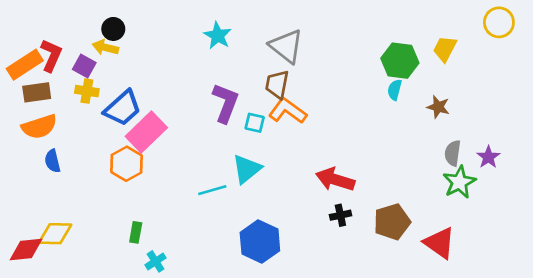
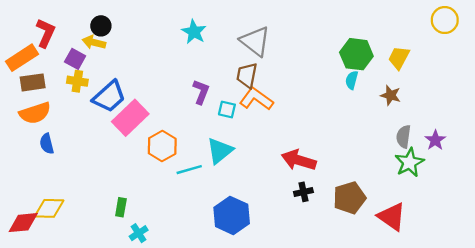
yellow trapezoid: (445, 49) -> (399, 58), moved
red L-shape: (51, 55) -> (46, 33), moved
purple L-shape: (226, 103) -> (201, 92), size x0.7
orange hexagon: (126, 164) -> (162, 146), moved

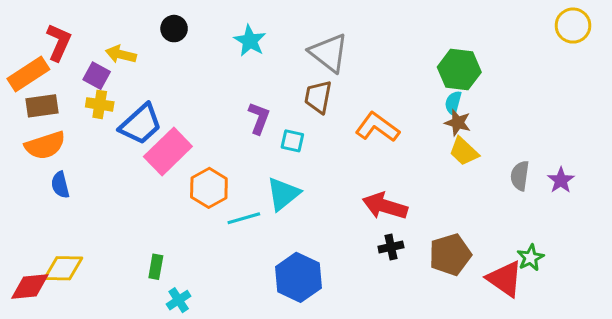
black circle: (101, 26) -> (174, 29), moved
yellow trapezoid: (399, 58) -> (464, 151), moved, turned -75
brown star: (391, 95) -> (458, 123), moved
orange L-shape: (256, 99) -> (377, 127), moved
green star: (409, 162) -> (531, 258), moved, size x0.7

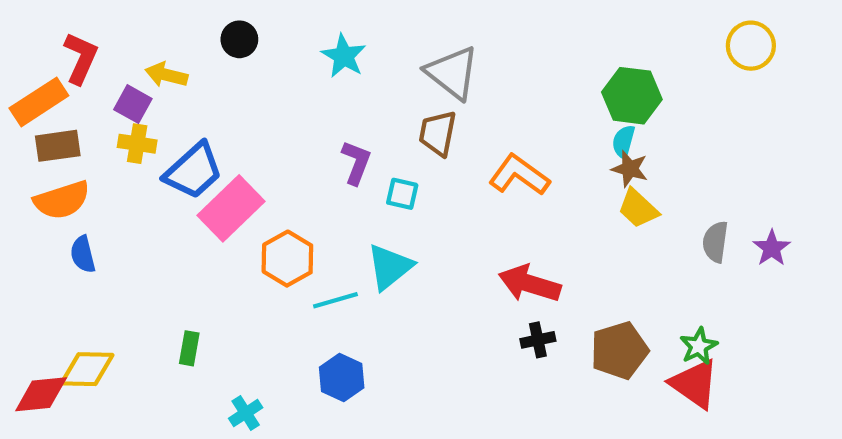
yellow circle: (573, 26) -> (751, 46), moved
green star: (531, 258) -> (699, 346), moved
green rectangle: (156, 267) -> (189, 348), moved
blue hexagon: (298, 277) -> (342, 378), moved, size x0.7

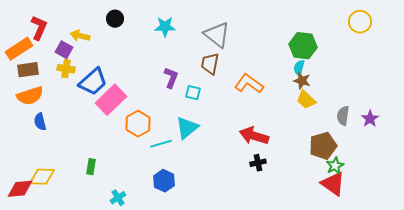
cyan star: (344, 56) -> (165, 27), turned -30
brown pentagon: (619, 350) -> (323, 146), moved

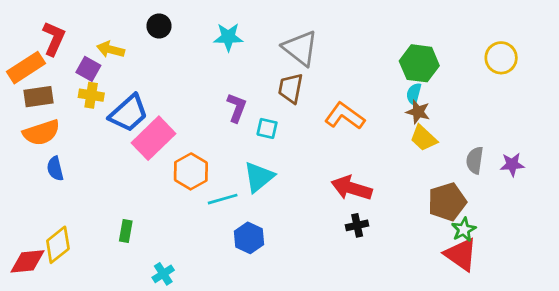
yellow circle: (360, 22) -> (501, 58), moved
purple star: (370, 119) -> (512, 164), turned 30
yellow diamond: (42, 177) -> (58, 245), turned -40
blue hexagon: (164, 181) -> (249, 238), moved

